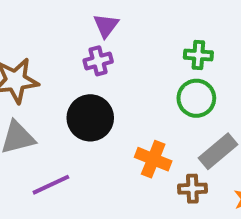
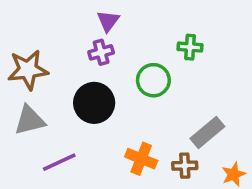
green circle: (196, 98) -> (153, 80), moved
orange cross: (153, 159) -> (141, 159), moved

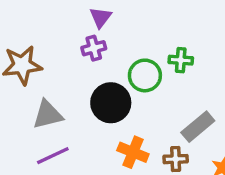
green cross: (190, 47) -> (181, 60), moved
black circle: (94, 103) -> (111, 103), moved
gray triangle: (30, 120) -> (48, 115), moved

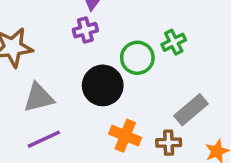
green cross: (181, 60) -> (174, 42), turned -30

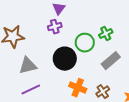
gray rectangle: (191, 110) -> (111, 61), moved
brown cross: (169, 143) -> (103, 92), turned -32

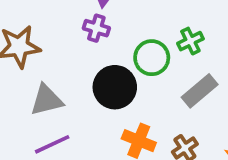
purple cross: (55, 27) -> (96, 28), turned 32

